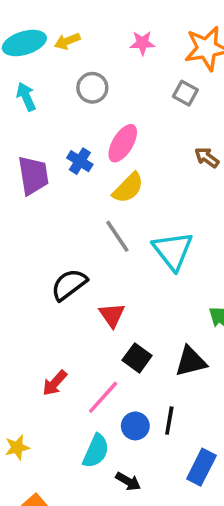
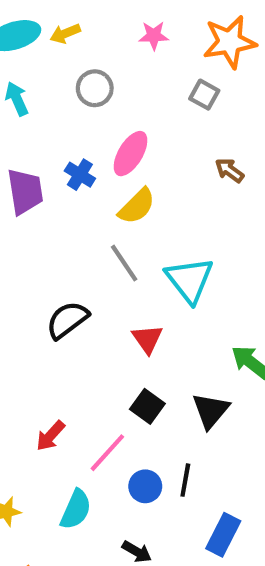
red triangle: (112, 315) -> (147, 339), moved
black triangle: (191, 362) -> (211, 411), turned -36
cyan semicircle: (96, 451) -> (76, 510), moved

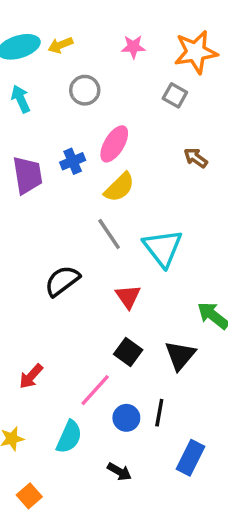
blue cross: (80, 175) -> (73, 161), turned 35
red arrow: (50, 436) -> (31, 376), moved

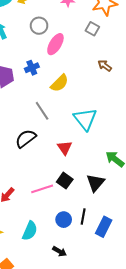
pink ellipse: (114, 144) -> (55, 44), moved
gray line: (109, 234) -> (42, 111), moved
pink line: (95, 390) -> (42, 189), moved, turned 30
blue rectangle: (191, 458) -> (104, 227), moved

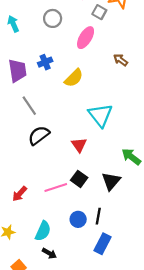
gray square: (92, 29) -> (99, 12), moved
pink ellipse: (55, 44) -> (86, 38), moved
gray line: (42, 111) -> (29, 106), moved
blue rectangle: (104, 227) -> (103, 244), moved
black arrow: (60, 251) -> (49, 253), moved

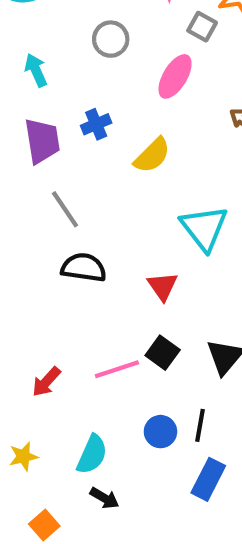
cyan arrow: (13, 24) -> (36, 70), moved
black semicircle: (39, 135) -> (84, 268), turned 45

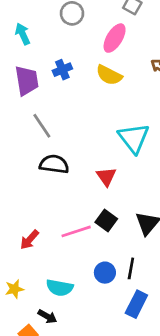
yellow semicircle: (152, 155) -> (109, 75), moved, turned 72
cyan semicircle: (92, 454) -> (60, 288), turned 76
black arrow: (104, 498) -> (47, 316), moved

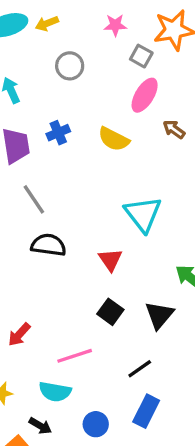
pink ellipse: (115, 38) -> (145, 95), moved
pink line: (76, 231) -> (75, 356), moved
black line: (131, 268) -> (140, 369), turned 45
blue circle: (105, 273) -> (96, 424), moved

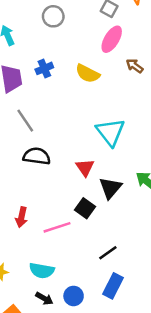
black triangle: (159, 315) -> (110, 188), moved
red arrow: (19, 335) -> (21, 217), moved, turned -30
pink line: (75, 356) -> (57, 227), moved
black arrow: (40, 426) -> (44, 299), moved

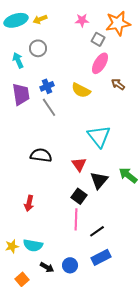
gray circle: (53, 16) -> (38, 48), moved
gray line: (25, 121) -> (49, 107), moved
pink line: (57, 227) -> (76, 219), moved, turned -70
cyan semicircle: (42, 271) -> (33, 245), moved
blue rectangle: (113, 286) -> (101, 257), turned 36

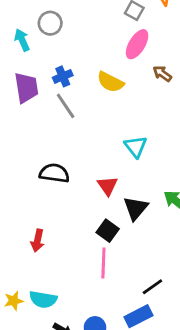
cyan triangle: (99, 136) -> (136, 147), size x0.7
black line: (97, 231) -> (152, 287), moved

